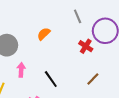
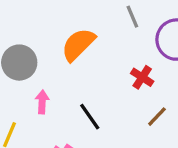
orange semicircle: (44, 34) -> (78, 44), size x1.6
red cross: (86, 46) -> (142, 77), moved

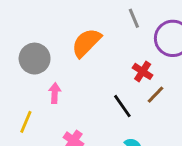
black line: (90, 117) -> (122, 106), moved
brown line: (157, 117) -> (155, 95), moved

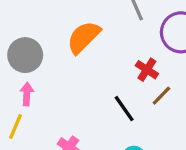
pink arrow: (55, 93) -> (27, 94), moved

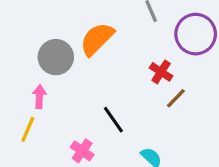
gray circle: (25, 55) -> (56, 57), moved
black line: (124, 109) -> (113, 120), moved

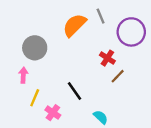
orange semicircle: (97, 39) -> (74, 25), moved
yellow line: (28, 129) -> (35, 98), moved

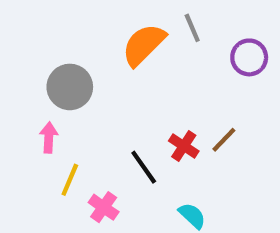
purple circle: (131, 32) -> (249, 57), size x0.7
red cross: (107, 58) -> (184, 146), moved

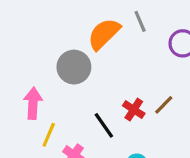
gray circle: (70, 87) -> (74, 67), moved
pink arrow: (49, 138) -> (33, 103), size x1.4

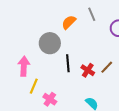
orange semicircle: (104, 34) -> (69, 22), size x0.7
black line: (104, 125) -> (68, 63), moved, turned 30

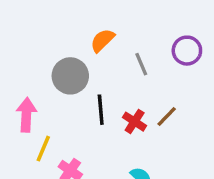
gray line: (92, 14) -> (141, 64), moved

